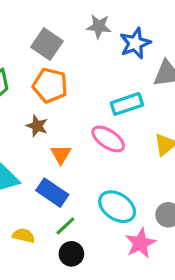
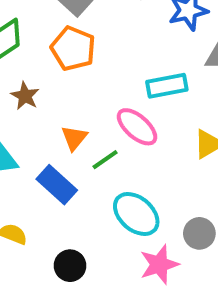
brown star: (37, 126) -> (25, 96), moved
green line: (65, 226) -> (105, 160), moved

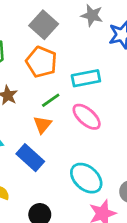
cyan rectangle: (167, 86) -> (86, 78), moved
green line: (105, 160) -> (51, 100), moved

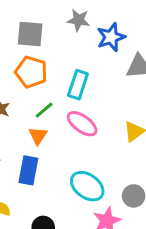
gray square: (44, 25) -> (30, 34), turned -32
cyan rectangle: (86, 78) -> (78, 85), turned -56
blue rectangle: (30, 158) -> (28, 170), turned 64

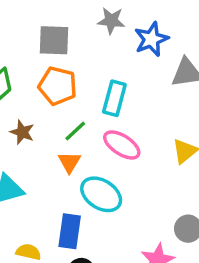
blue rectangle: (28, 170) -> (70, 231), moved
cyan ellipse: (87, 186) -> (101, 194), moved

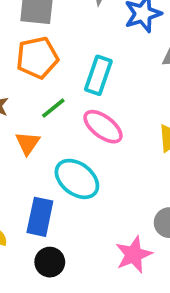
orange pentagon: (58, 86) -> (37, 58), turned -30
orange triangle: (69, 162) -> (28, 143), moved

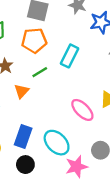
pink ellipse: (103, 127) -> (82, 110), moved
cyan ellipse: (77, 179) -> (57, 143), moved

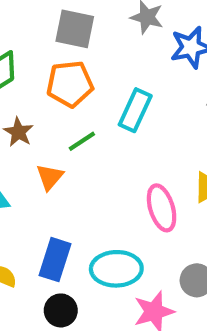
pink ellipse: (82, 110) -> (162, 208), turned 30
cyan ellipse: (57, 143) -> (116, 269), turned -44

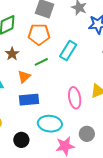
blue rectangle: (55, 260) -> (29, 100), moved, turned 60

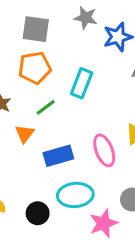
blue rectangle: (29, 100) -> (58, 156), moved
black circle: (21, 140) -> (38, 213), moved

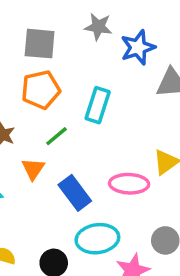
pink ellipse: (104, 150) -> (129, 184), turned -64
blue rectangle: (58, 156) -> (75, 193), turned 72

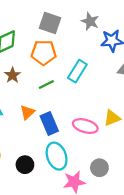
orange triangle: (33, 169) -> (27, 112), moved
cyan ellipse: (97, 239) -> (57, 156), turned 64

